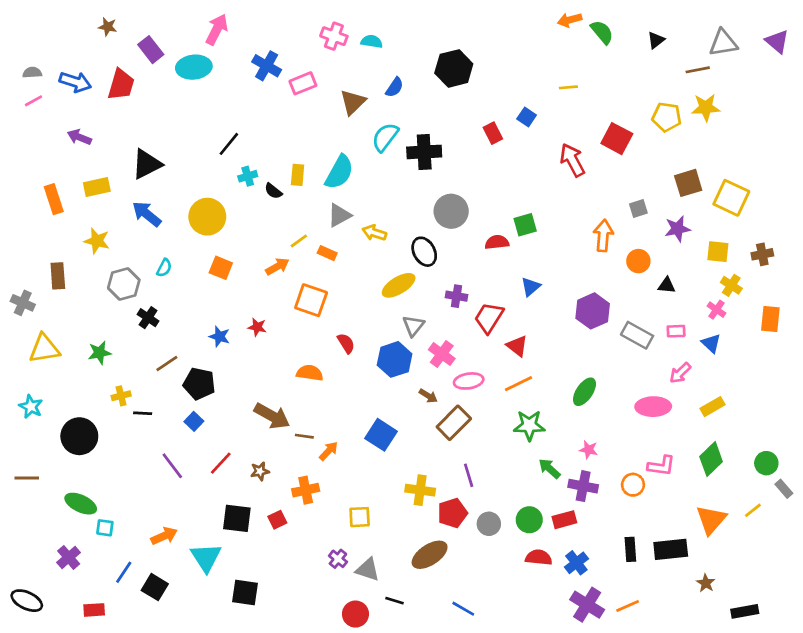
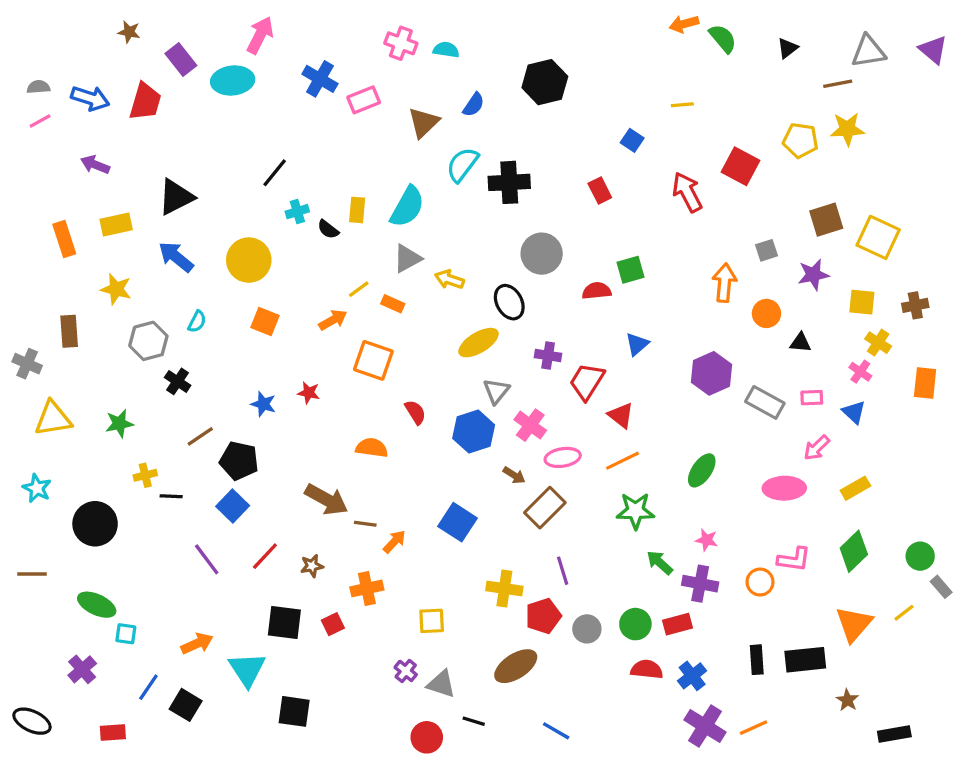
red rectangle: (493, 133) -> (600, 191), moved
blue square: (194, 421) -> (233, 506), size x1.4

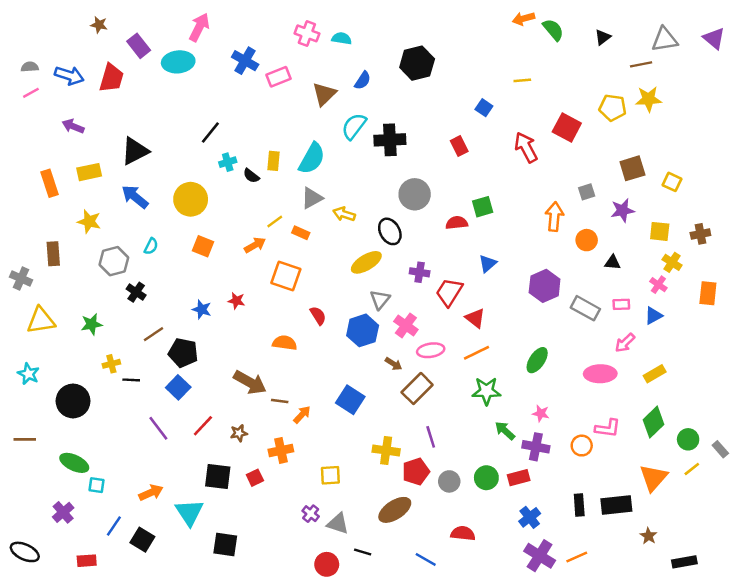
yellow square: (878, 237) -> (672, 182), size x0.6
blue triangle: (854, 412) -> (653, 316), turned 48
green circle: (920, 556) -> (688, 439), moved
red semicircle: (647, 669) -> (463, 533), moved

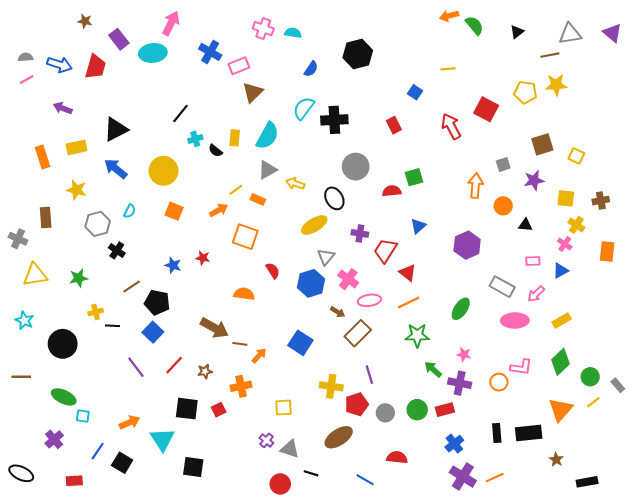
brown triangle: (324, 94) -> (253, 92), moved
gray rectangle: (585, 308) -> (502, 287), moved

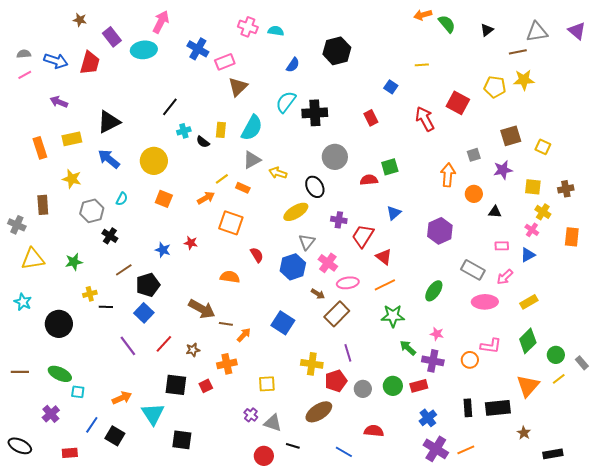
black pentagon: (157, 302) -> (148, 285), turned -30
brown line: (21, 377) -> (20, 372), moved

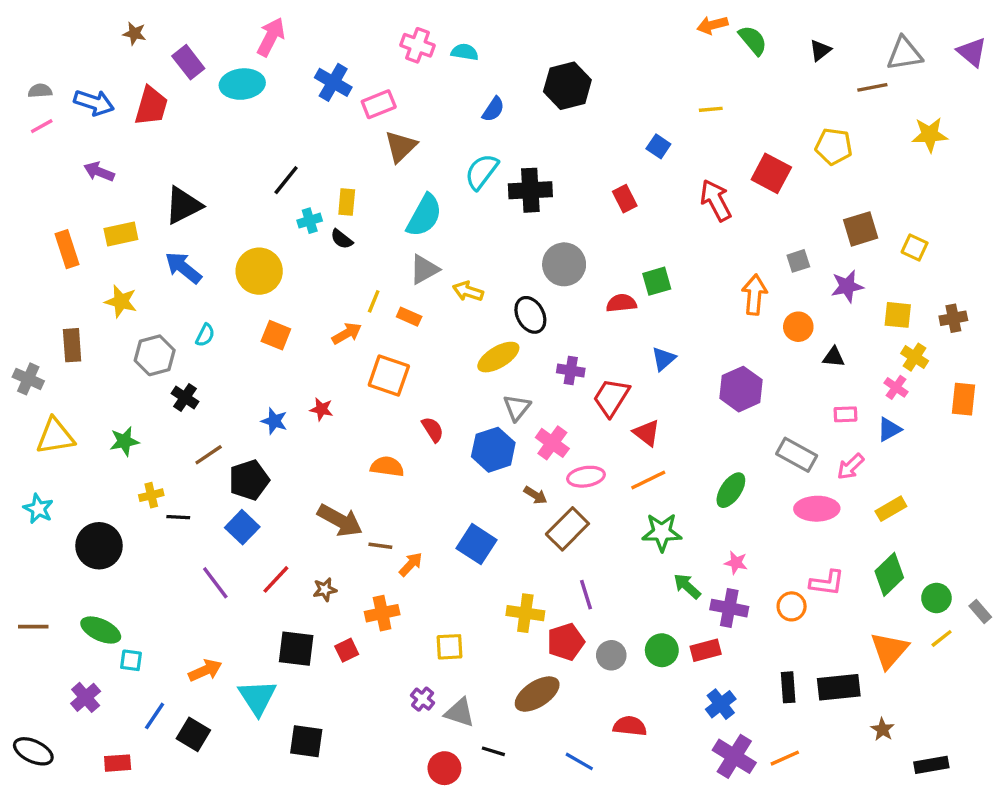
yellow star: (524, 80) -> (930, 135), moved
yellow rectangle: (221, 130) -> (347, 202), moved
yellow line: (222, 179) -> (374, 301), turned -32

